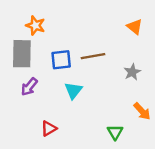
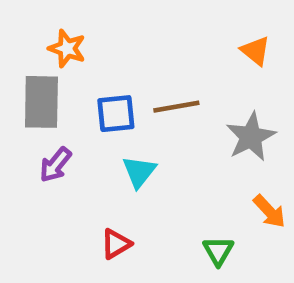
gray star: (132, 72) -> (251, 137), size x1.5
red triangle: (49, 128) -> (116, 244), moved

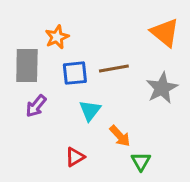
orange star: (67, 48) -> (57, 37), moved, turned 30
orange triangle: (255, 51) -> (165, 33), size x1.5
orange arrow: (269, 211) -> (120, 136), moved

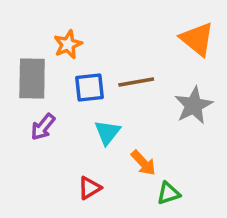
green triangle: (141, 161) -> (168, 193), turned 42

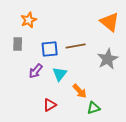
orange star: (68, 44) -> (29, 20), moved
gray rectangle: (32, 78) -> (18, 44), size x0.6
purple arrow: (43, 127) -> (36, 71), moved

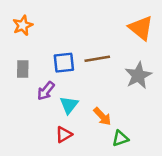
orange star: (29, 20) -> (23, 25), moved
gray rectangle: (18, 44) -> (23, 69), moved
cyan triangle: (60, 74) -> (69, 105), moved

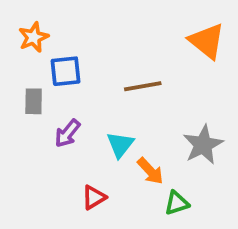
blue square: (64, 63) -> (66, 71), moved
gray star: (138, 75) -> (203, 145), moved
cyan triangle: (69, 105) -> (120, 145), moved

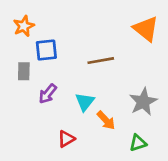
green triangle: (177, 203) -> (138, 143), moved

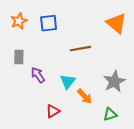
blue square: (46, 50) -> (49, 23), moved
purple arrow: (48, 94) -> (38, 75), turned 105

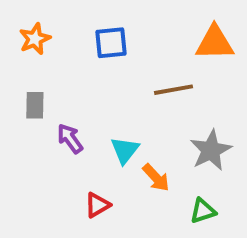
blue square: (49, 23) -> (111, 43), moved
orange triangle: (116, 23) -> (215, 43), turned -40
brown line: (80, 49) -> (174, 90), moved

